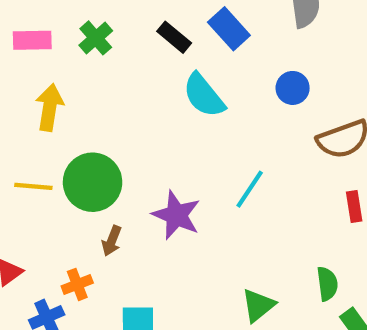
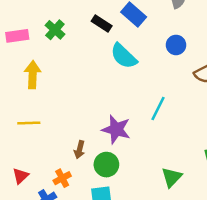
green circle: (93, 182) -> (106, 165), moved, size x0.7

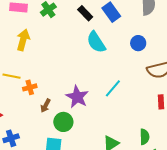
orange cross: (62, 178) -> (30, 87), moved

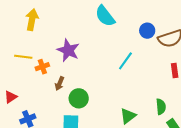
blue circle: (138, 43) -> (147, 31), moved
purple star: (77, 97) -> (68, 50), moved

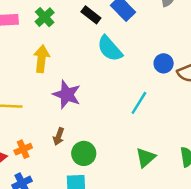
yellow arrow: (32, 20) -> (41, 59), moved
orange cross: (42, 67) -> (23, 149), moved
green triangle: (128, 116) -> (146, 158), moved

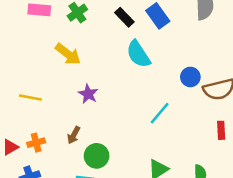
yellow arrow: (41, 59) -> (68, 54), turned 112
purple star: (67, 94) -> (88, 94), size x0.7

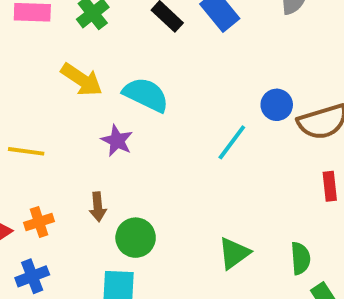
cyan semicircle: (138, 54) -> (146, 95), moved, turned 152
cyan line: (160, 113) -> (232, 142), moved
brown arrow: (74, 135) -> (98, 207), turned -30

